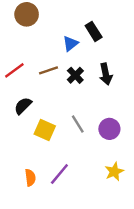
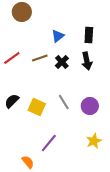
black rectangle: (94, 31) -> (89, 35), moved, turned 35
black semicircle: (23, 106) -> (12, 101), moved
orange semicircle: (30, 178) -> (28, 162), moved, turned -32

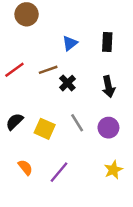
black arrow: (87, 61) -> (108, 87), moved
black cross: (62, 62) -> (67, 83), moved
orange semicircle: (28, 162) -> (25, 167), moved

